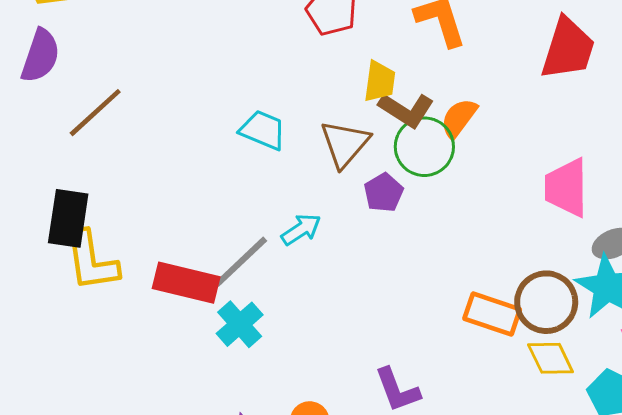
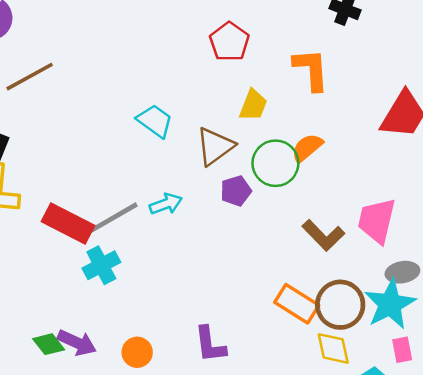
brown L-shape: (406, 110) -> (323, 235), moved

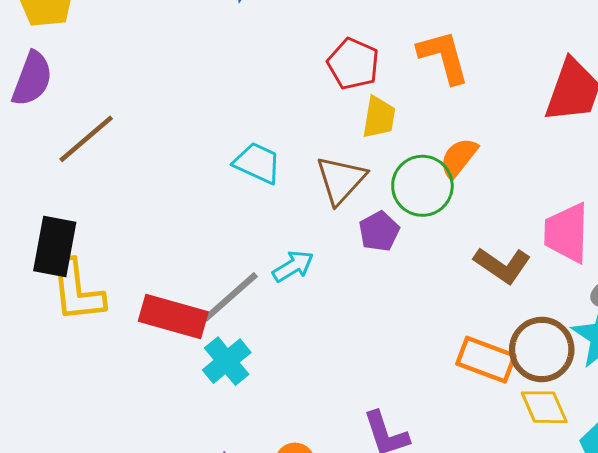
red pentagon: (229, 42) -> (353, 64), moved

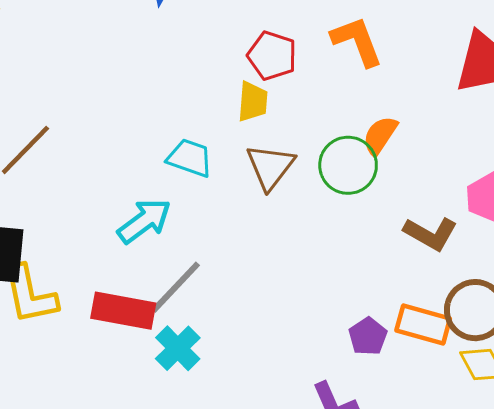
yellow trapezoid: (379, 117) -> (253, 102), moved
purple pentagon: (379, 231) -> (368, 336), moved
cyan arrow: (293, 266) -> (144, 221), moved, size x1.4

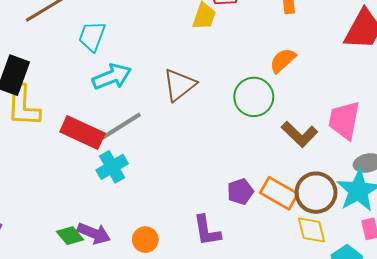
cyan trapezoid: (190, 158) -> (92, 36), moved, turned -104
green circle: (348, 165) -> (254, 97), moved
brown triangle: (270, 167) -> (179, 85), moved

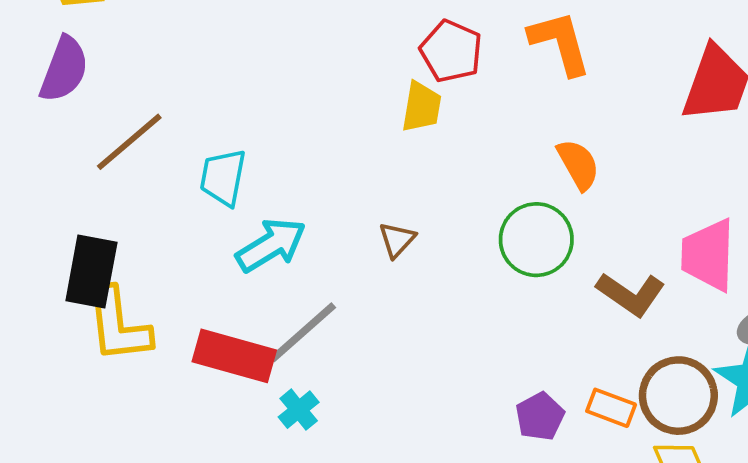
orange semicircle: (283, 60) -> (578, 164), turned 112
brown triangle: (179, 85) -> (397, 240), size x0.6
cyan cross: (112, 167) -> (299, 410), size x0.7
orange rectangle: (279, 193) -> (611, 408), size x0.7

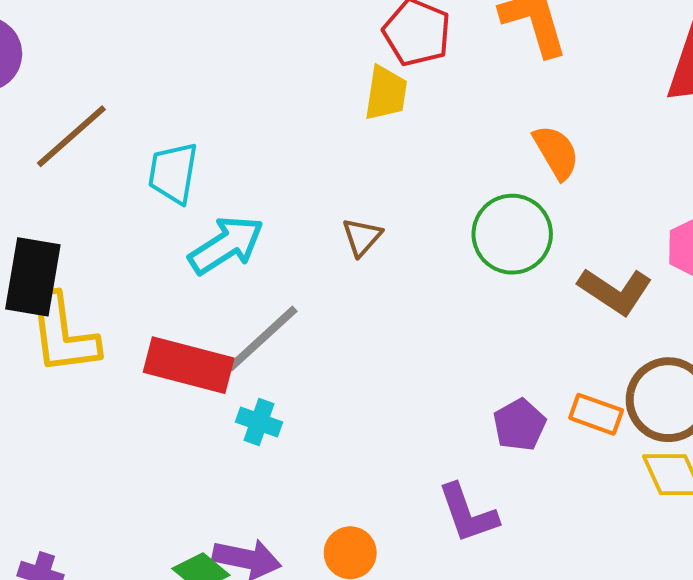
cyan cross: (299, 410) -> (259, 422), turned -30

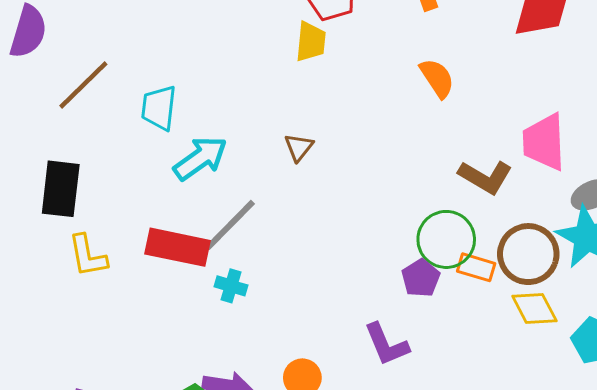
green circle: (512, 234) -> (446, 239), moved
yellow L-shape: (63, 334) -> (88, 256), moved, size x0.7

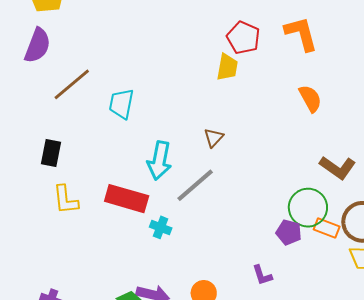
cyan arrow: (200, 158) -> (159, 160), moved, turned 132
black rectangle: (61, 189) -> (51, 153), size x0.7
gray line: (230, 225) -> (195, 185), moved
purple pentagon: (421, 278) -> (289, 232), turned -30
purple L-shape: (386, 344) -> (262, 275), size x0.7

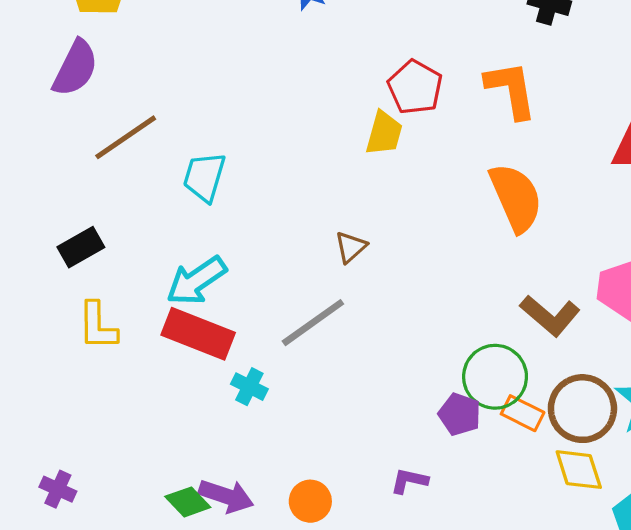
orange semicircle: (310, 98) -> (516, 198), size x1.5
black rectangle: (51, 153) -> (81, 247), turned 44
cyan arrow: (159, 160) -> (196, 281), moved, turned 39
purple L-shape: (262, 275) -> (409, 481), turned 115

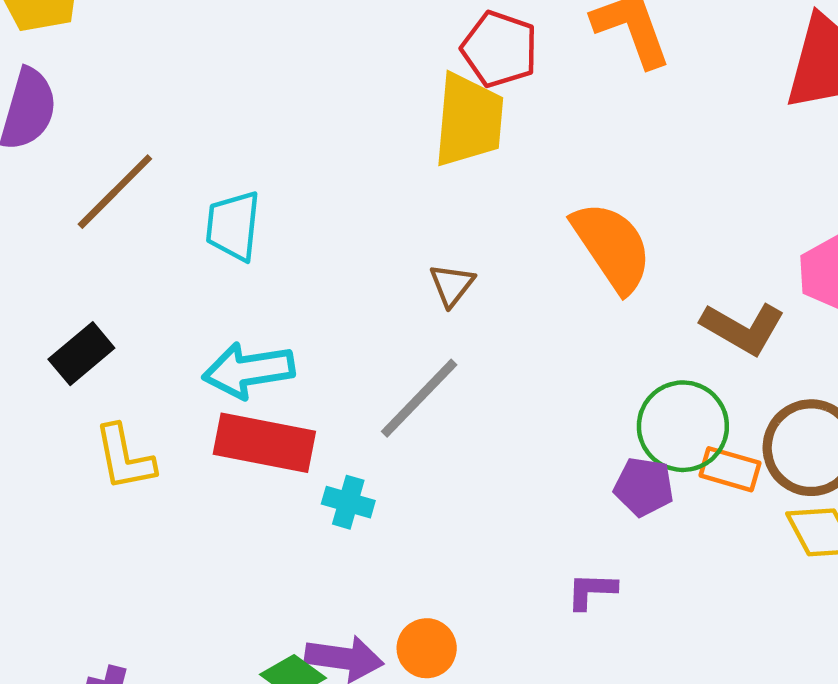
yellow trapezoid: (384, 133) -> (469, 120), size x1.5
orange semicircle: (516, 198) -> (612, 247), moved
cyan arrow: (196, 281) -> (248, 370), turned 36
orange circle: (310, 501) -> (427, 648), moved

